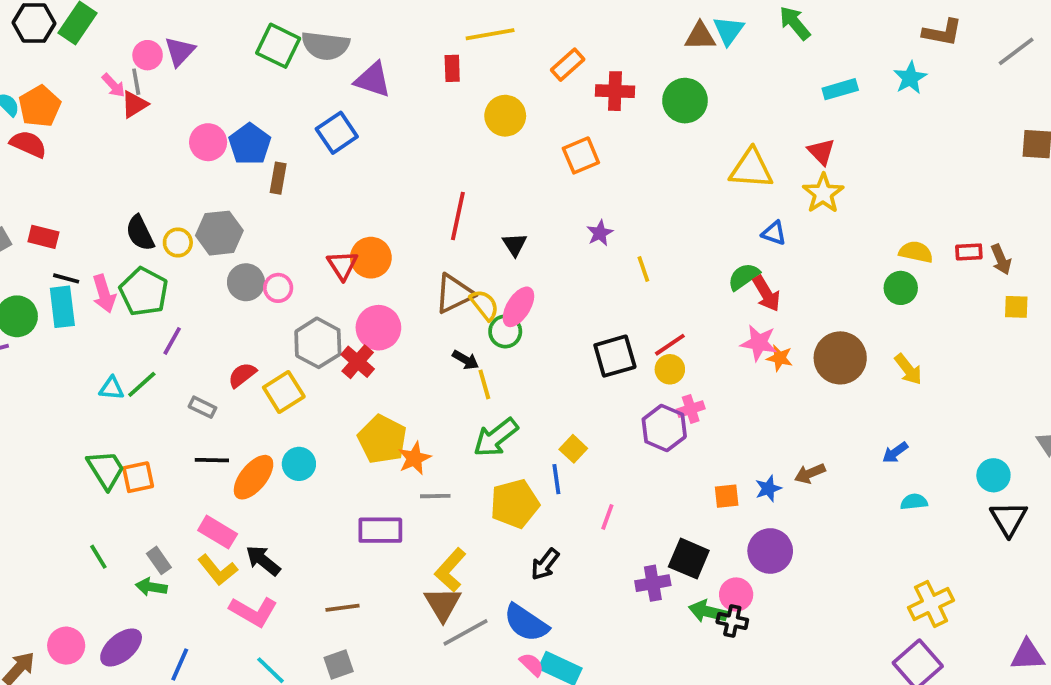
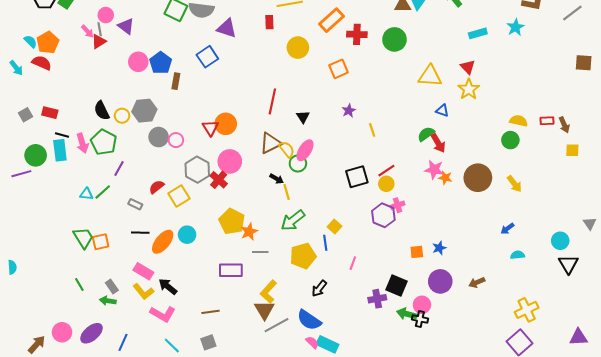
purple triangle: (180, 51) -> (126, 26), moved, turned -36
orange rectangle: (568, 65) -> (331, 20), size x1.4
brown arrow: (810, 473) -> (477, 282), moved

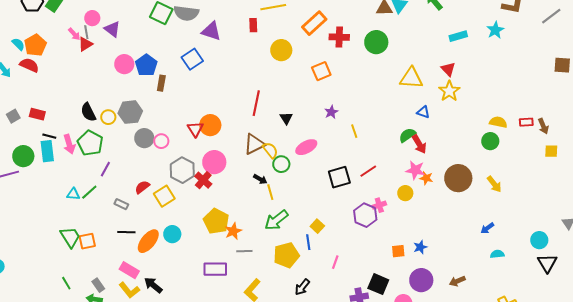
pink ellipse: (305, 150) -> (306, 147), moved, turned 30
yellow circle: (386, 184) -> (405, 193), moved

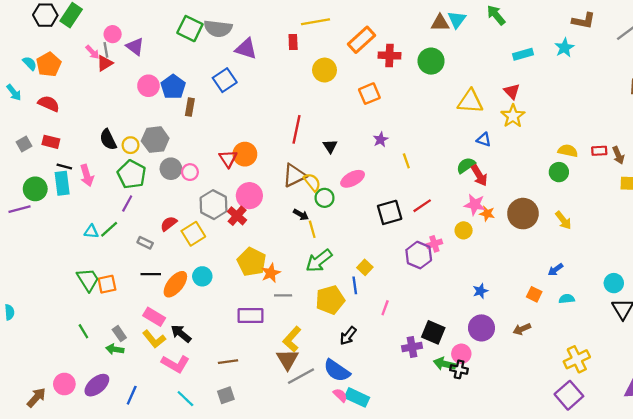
red semicircle: (29, 65) -> (49, 104), moved
green pentagon: (90, 143) -> (132, 174), moved
orange square: (398, 251) -> (534, 294), moved, turned 32

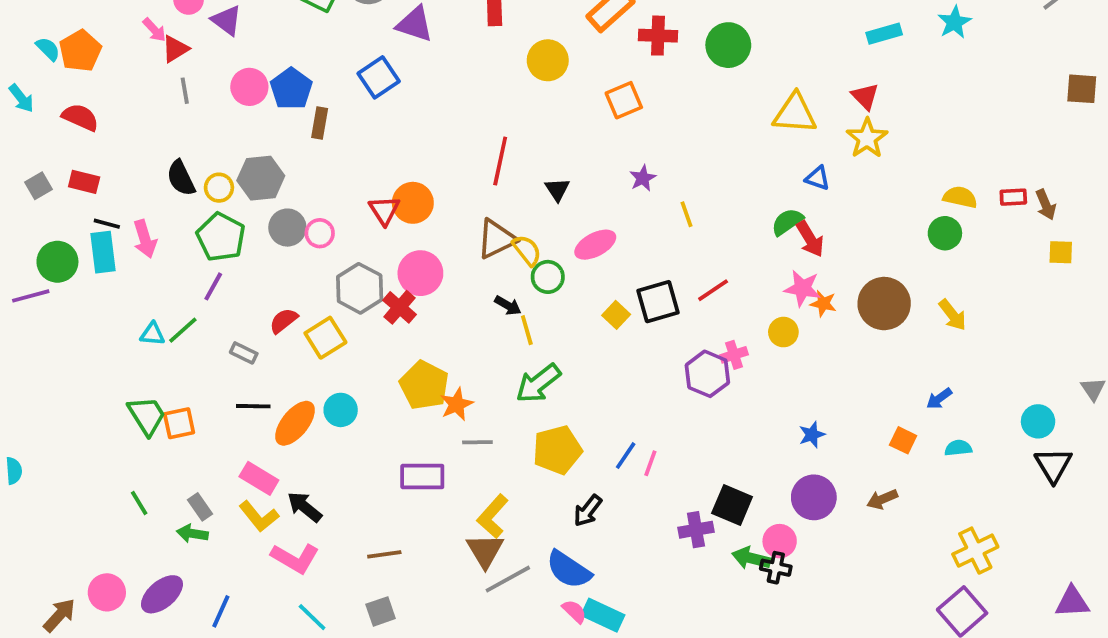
gray line: (106, 50) -> (185, 91), moved
yellow square: (365, 267) -> (616, 315), moved
blue line: (355, 285) -> (626, 456), moved, turned 42

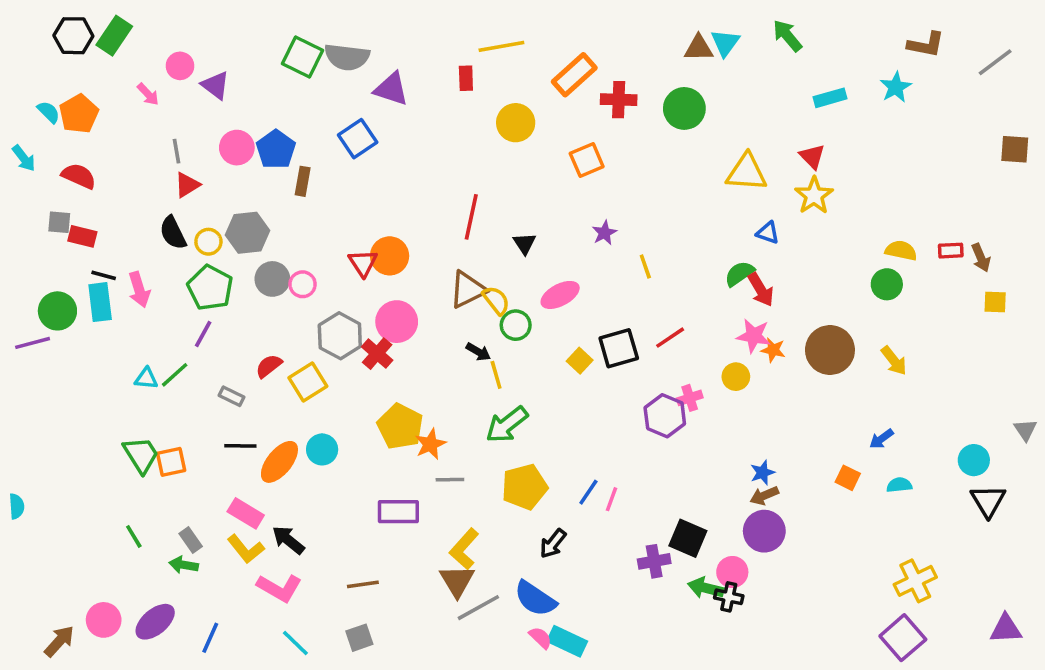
red triangle: (175, 49) -> (187, 185), moved
gray square: (38, 186) -> (59, 222), moved, turned 35
brown arrow: (882, 499) -> (764, 496), moved

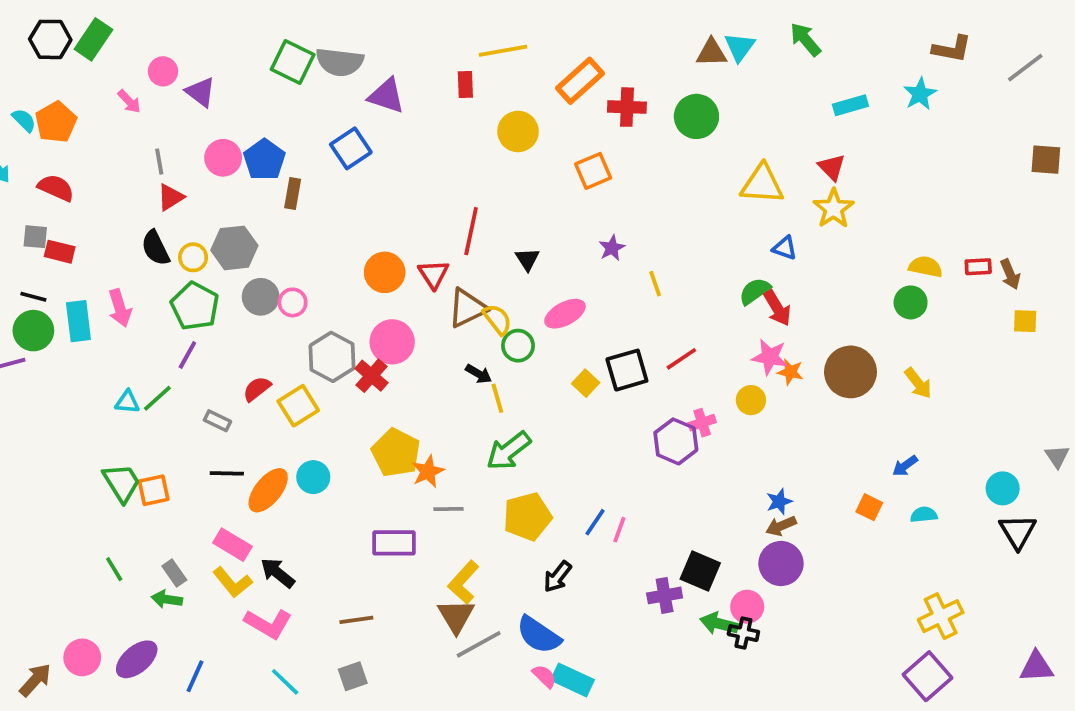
red triangle: (363, 263) -> (433, 274), moved
black line: (104, 275) -> (33, 297), moved

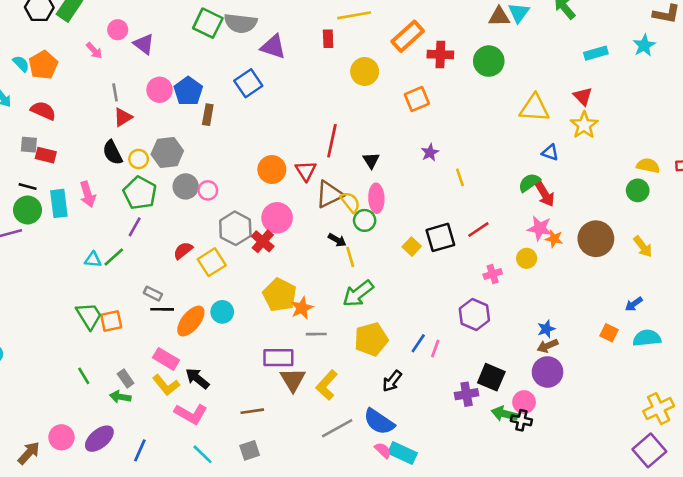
pink ellipse: (565, 314) -> (376, 198), moved, turned -64
gray rectangle: (217, 421) -> (153, 294), moved
purple hexagon: (676, 441) -> (474, 314), moved
cyan semicircle: (924, 515) -> (647, 338), size x1.5
brown triangle: (456, 616) -> (293, 380), moved

